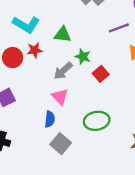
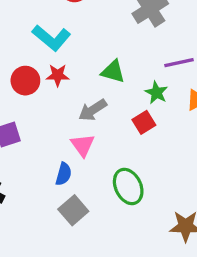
green triangle: (63, 35) -> (113, 71), moved
green star: (83, 57) -> (156, 93), moved
green ellipse: (97, 121) -> (128, 186), turned 65

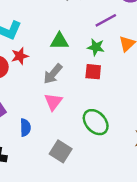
red square: (144, 122) -> (93, 72), turned -36
pink triangle: (83, 145) -> (53, 102), turned 30
blue semicircle: (64, 174) -> (25, 128), moved

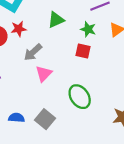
green triangle: (59, 41) -> (56, 20), turned -30
gray arrow: (53, 74) -> (33, 52), moved
blue semicircle: (25, 128) -> (16, 118), moved, turned -91

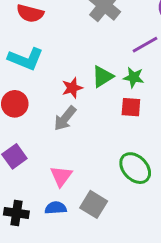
green triangle: (56, 20) -> (103, 77), moved
red star: (19, 29) -> (72, 88), moved
pink triangle: (44, 74) -> (61, 176), moved

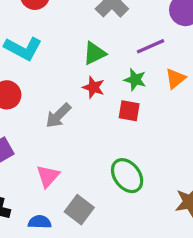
green triangle: (103, 77) -> (94, 53), moved
red star: (72, 88) -> (94, 87), moved, turned 30
blue semicircle: (56, 208) -> (40, 222), moved

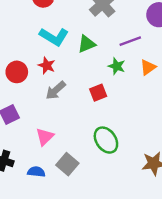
cyan L-shape: (23, 48) -> (54, 37), moved
red star: (94, 87) -> (47, 65), moved
red square: (129, 111) -> (98, 93), moved, turned -35

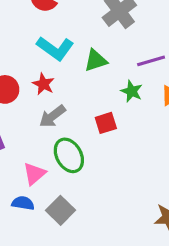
green ellipse: (106, 140) -> (69, 155), moved
blue semicircle: (36, 172) -> (23, 203), moved

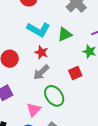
red star: (43, 84) -> (41, 52), moved

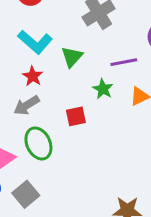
green triangle: (65, 34) -> (72, 57), turned -35

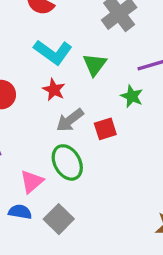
gray arrow: (26, 105) -> (70, 120), moved

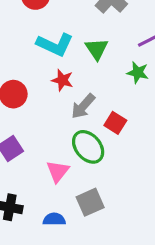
red square: (105, 129) -> (115, 123), moved, turned -30
blue semicircle: (20, 212) -> (54, 219), moved
gray square: (59, 219) -> (90, 202), turned 32

